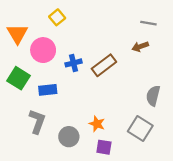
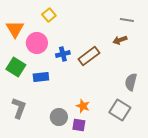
gray L-shape: (37, 121) -> (19, 108), moved
purple square: (104, 147) -> (79, 125), moved

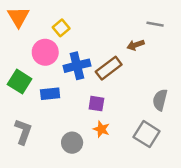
yellow square: (49, 15) -> (61, 28), moved
orange triangle: (15, 29) -> (18, 17), moved
brown arrow: (120, 40) -> (136, 45), moved
blue cross: (63, 54) -> (77, 66), size x1.5
purple square: (79, 125) -> (96, 104), moved

